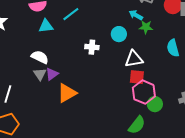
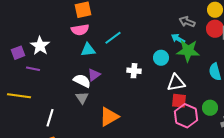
green star: (146, 27) -> (188, 51), size x1.6
purple triangle: (52, 74) -> (94, 75), moved
green circle: (155, 104) -> (210, 108), moved

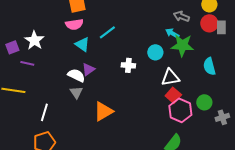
cyan triangle: (88, 50) -> (82, 44), turned 42
red square: (179, 101) -> (173, 95), turned 35

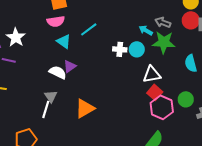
gray arrow: (181, 16) -> (163, 22), moved
cyan arrow: (172, 33) -> (146, 30), moved
white cross: (128, 65) -> (120, 49), moved
gray triangle: (76, 92) -> (51, 96), moved
white line: (44, 112) -> (46, 109), moved

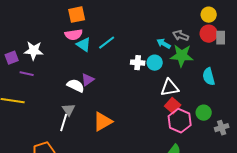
white star: (16, 37) -> (34, 51), turned -30
cyan triangle: (64, 41) -> (84, 45), moved

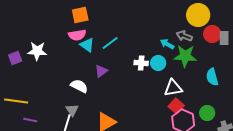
yellow circle: (209, 15) -> (198, 15), moved, size x1.5
purple line: (27, 74) -> (30, 120), moved
purple triangle: (88, 80) -> (101, 71), moved

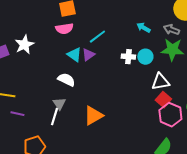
cyan arrow: (167, 44) -> (143, 28), moved
cyan triangle: (87, 45) -> (74, 55), moved
white star: (37, 51) -> (24, 45), turned -30
purple triangle: (101, 71) -> (88, 55), moved

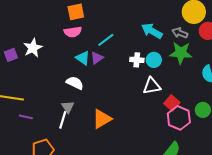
cyan arrow: (143, 28) -> (152, 31), size x1.5
white triangle: (160, 82) -> (152, 86), moved

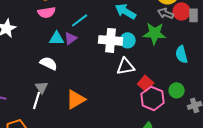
gray arrow: (180, 33) -> (166, 13), moved
cyan triangle: (83, 58) -> (57, 38), turned -35
white cross: (137, 60) -> (111, 40), size x1.6

